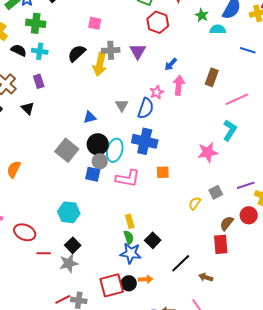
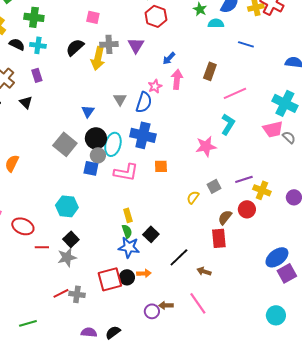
blue triangle: (90, 117) -> (88, 111), turned -40

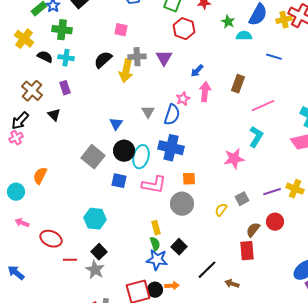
gray circle: (98, 155) -> (182, 204), moved, size x1.5
yellow cross: (262, 190) -> (295, 189), moved
gray star: (67, 257) -> (95, 270), turned -30

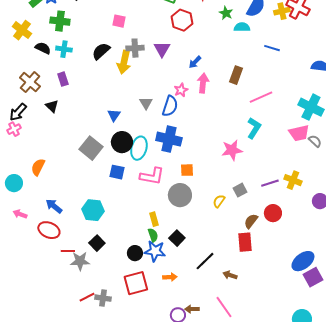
gray star: (95, 270) -> (80, 261), moved, turned -30
blue arrow: (16, 273) -> (54, 206), moved
black circle: (155, 290) -> (135, 253), moved

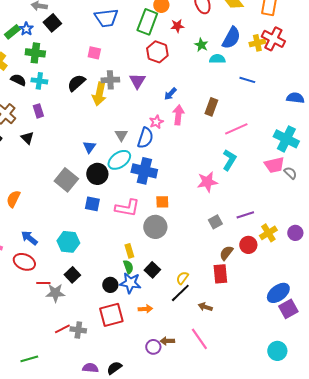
cyan ellipse: (139, 148) -> (119, 160), moved, turned 40
yellow cross: (293, 180) -> (268, 233), moved, turned 36
yellow semicircle: (219, 201) -> (182, 278), moved

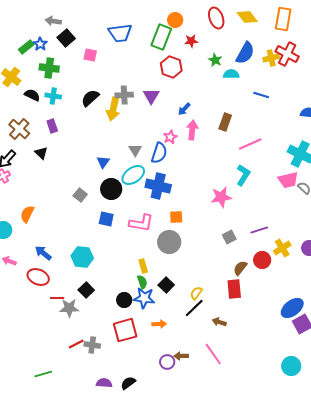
pink square: (94, 53) -> (90, 55), moved
gray square: (66, 180) -> (80, 195), size x0.6

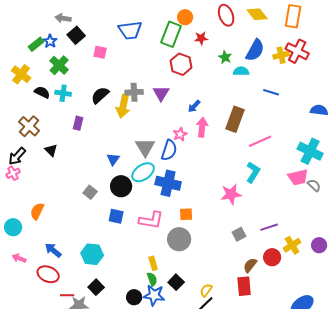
green cross: (49, 68) -> (59, 65), turned 36
brown rectangle: (225, 122) -> (235, 119), size x1.4
purple rectangle: (52, 126) -> (78, 123), moved, turned 32
gray triangle: (135, 150) -> (145, 147), size x1.5

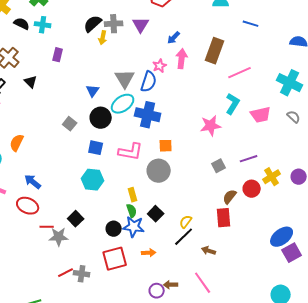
black semicircle: (100, 95) -> (93, 24), moved
yellow arrow: (123, 106) -> (103, 38), size x0.6
pink trapezoid: (298, 177) -> (261, 115), moved
cyan hexagon: (92, 254) -> (93, 180), moved

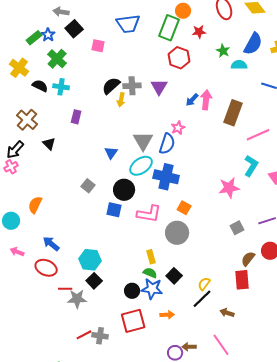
pink arrow: (182, 59) -> (206, 100), moved
black circle: (101, 118) -> (124, 190), moved
orange square: (166, 146) -> (184, 208), turned 32
cyan hexagon: (93, 180) -> (90, 260), moved
green semicircle: (132, 211) -> (150, 273), turned -48

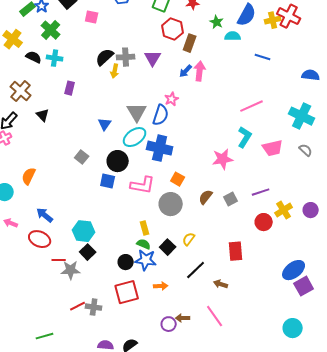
brown rectangle: (233, 113) -> (190, 43), moved, size x0.7
brown semicircle: (248, 259) -> (206, 197), moved
yellow semicircle: (204, 284) -> (189, 239), moved

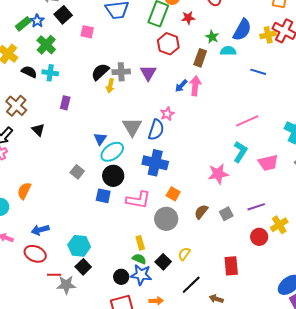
brown rectangle: (190, 43) -> (200, 58), moved
cyan ellipse: (135, 137) -> (112, 152), moved
blue arrow: (45, 215) -> (40, 230), turned -54

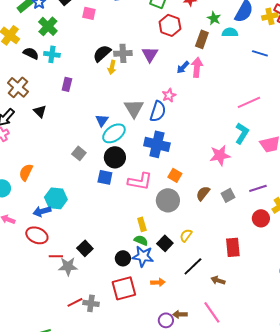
cyan hexagon: (79, 246) -> (56, 198), moved

